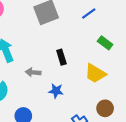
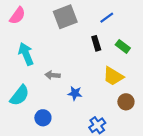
black rectangle: (61, 57) -> (96, 43), moved
brown circle: (105, 108) -> (126, 102), moved

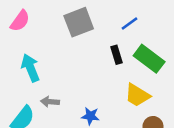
green rectangle: (123, 46) -> (149, 59), size x1.6
gray arrow: (53, 75) -> (50, 102), moved

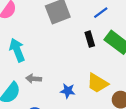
yellow trapezoid: (137, 95) -> (97, 83), moved

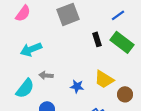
blue line: (101, 13) -> (118, 15), moved
cyan arrow: (17, 50) -> (31, 49), turned -90

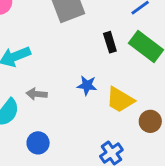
blue star: (77, 86) -> (87, 85), moved

